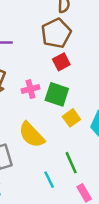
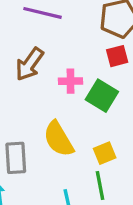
yellow square: (71, 118) -> (105, 153), moved

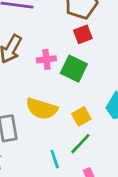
yellow semicircle: (58, 139) -> (42, 109), turned -36
green line: (100, 186) -> (80, 144), turned 60

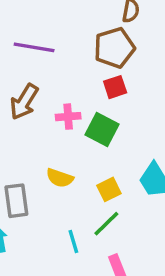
yellow semicircle: (42, 109) -> (60, 178), size x0.7

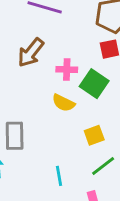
yellow semicircle: (60, 178) -> (63, 103), moved
green line: (106, 224) -> (103, 166), moved

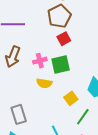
green square: (94, 84) -> (61, 64), turned -30

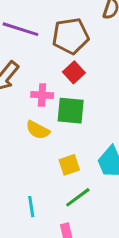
brown pentagon: (59, 16) -> (71, 36), moved
red square: (64, 39) -> (74, 72), moved, turned -32

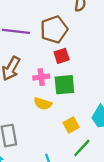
red square: (74, 72) -> (62, 56), turned 35

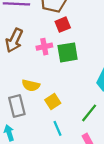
yellow semicircle: (43, 104) -> (31, 85), moved
yellow square: (71, 125) -> (53, 102), moved

